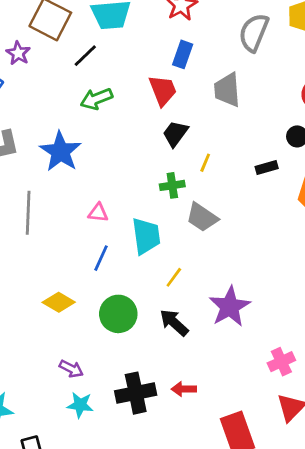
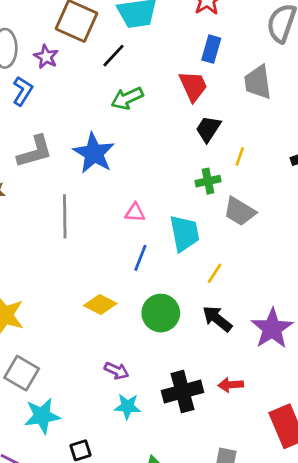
purple star: (230, 307) -> (272, 329), moved

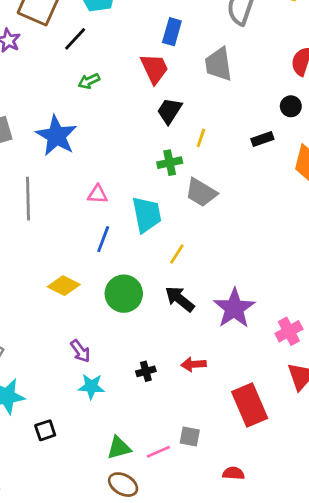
green arrow: (127, 98) -> (89, 81), size x0.7
purple arrow: (117, 371) -> (80, 351), turned 30
black cross: (183, 392) -> (146, 371), size x0.5

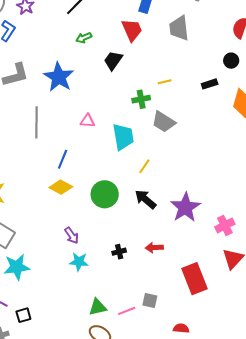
black trapezoid: (169, 111) -> (113, 60), moved
yellow line: (201, 138) -> (165, 82), turned 56
blue line: (103, 239) -> (63, 159), moved
black square: (45, 430) -> (23, 315), moved

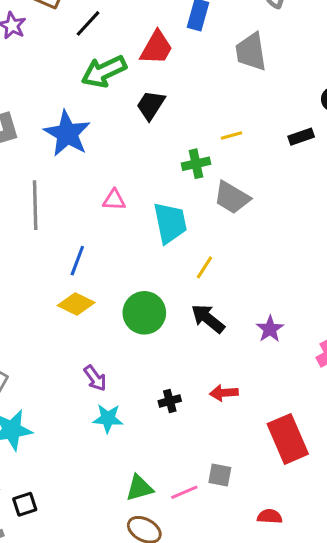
red trapezoid: (132, 30) -> (156, 48), moved, turned 55
green arrow: (84, 38) -> (104, 71), size x1.8
purple star: (185, 207) -> (270, 329), size x0.6

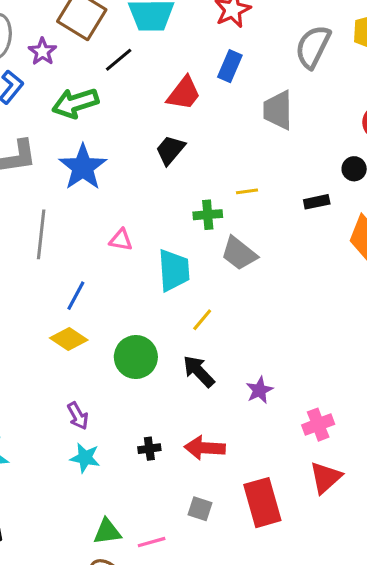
green arrow: (104, 71) -> (75, 103), moved
red arrow: (224, 393) -> (205, 448), size x1.4
gray square: (220, 475) -> (200, 509), moved

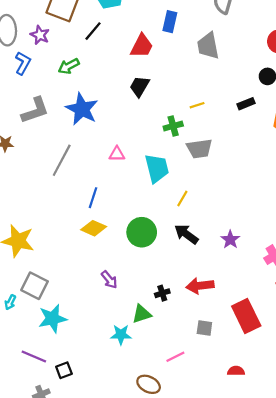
green arrow: (75, 103) -> (69, 66), size x0.7
gray line: (41, 234) -> (62, 160), turned 32
gray trapezoid: (239, 253) -> (199, 149), turned -36
cyan star: (85, 458) -> (121, 335), moved
green triangle: (107, 532) -> (142, 314), moved

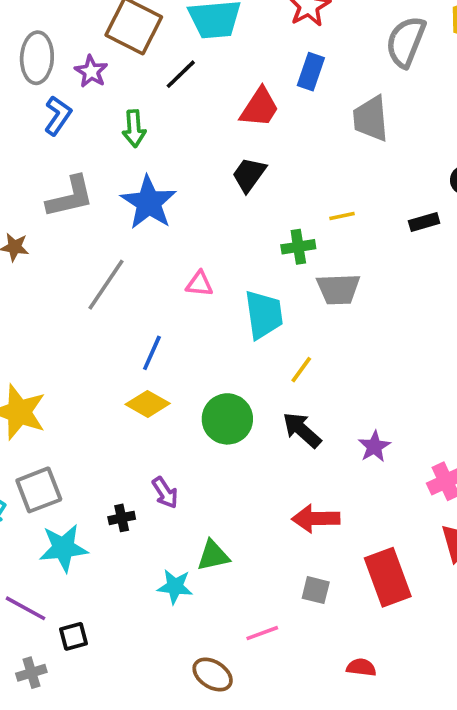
green arrow: (69, 66) -> (134, 129), turned -72
gray square: (34, 286) -> (39, 490), turned 36
black cross: (162, 293) -> (122, 518), moved

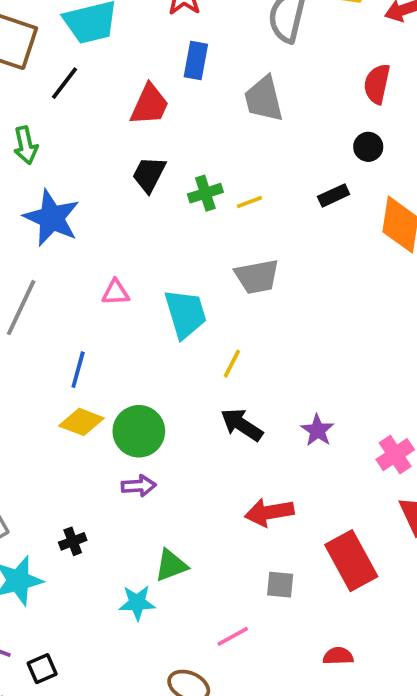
green cross: (298, 247) -> (205, 193), moved
green circle: (227, 419) -> (139, 431), moved
purple arrow: (165, 493) -> (139, 486), moved, turned -52

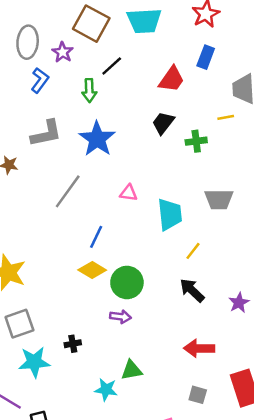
black line: (65, 83) -> (112, 66), moved
yellow line: (250, 202) -> (226, 117), moved

